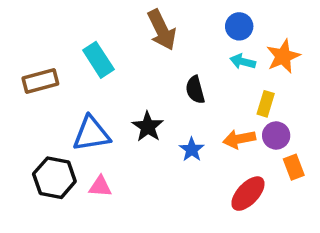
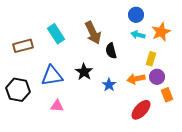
brown arrow: (162, 30) -> (93, 33), moved
black hexagon: (54, 178) -> (18, 90), moved

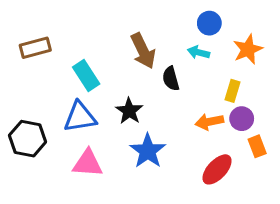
cyan rectangle: (56, 34) -> (86, 75), moved
cyan arrow: (138, 35) -> (199, 52), moved
brown rectangle: (23, 46) -> (35, 48), moved
blue star: (109, 85) -> (148, 151), moved, size x1.6
pink triangle: (57, 106) -> (88, 163), size x1.5

